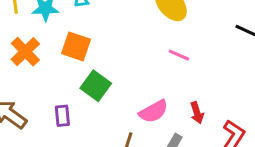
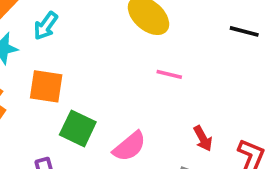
pink semicircle: (154, 111) -> (129, 146), moved

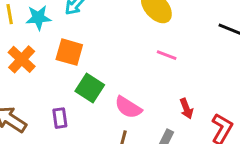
pink semicircle: (129, 146) -> (128, 107), turned 64

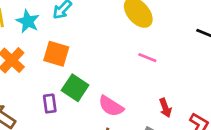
cyan star: (38, 18) -> (28, 21), turned 30
purple rectangle: (60, 118) -> (50, 104), moved

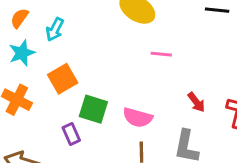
cyan star: (28, 21) -> (22, 53), turned -30
orange square: (56, 54) -> (63, 79), turned -30

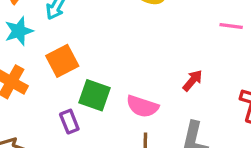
pink line: (161, 54) -> (231, 26), moved
red arrow: (196, 102) -> (193, 80), moved, turned -105

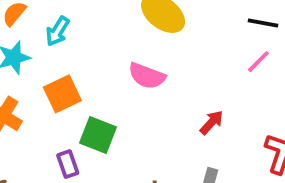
pink line: (231, 26) -> (258, 62), turned -55
pink semicircle: (142, 106) -> (147, 76), moved

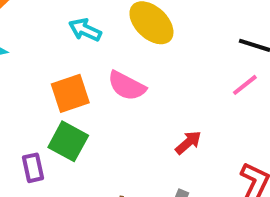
cyan arrow: (58, 31) -> (85, 30), moved, turned 76
orange square: (62, 94) -> (70, 93), moved

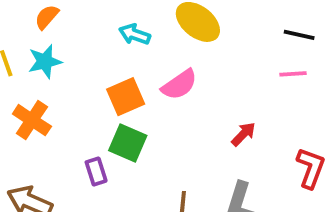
pink line: (245, 85) -> (293, 74), turned 40
pink semicircle: (127, 86) -> (179, 85), turned -57

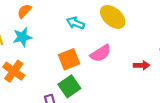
red arrow: (243, 134) -> (141, 65), moved, turned 42
green square: (128, 143) -> (69, 86), turned 30

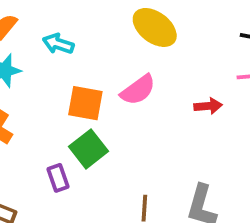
cyan arrow: (75, 23) -> (58, 44), moved
orange square: (69, 59) -> (85, 103), turned 35

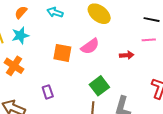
cyan arrow: (58, 44) -> (55, 12), moved
green square: (89, 149) -> (99, 86), moved

